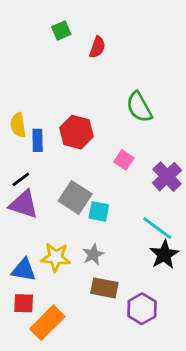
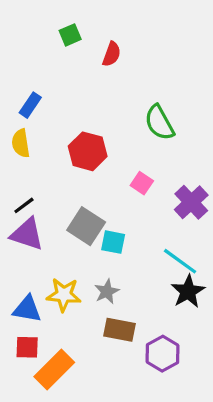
blue rectangle: (38, 140) -> (30, 105), moved, turned 35

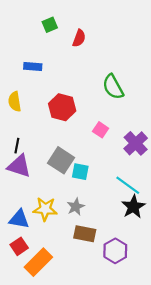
blue rectangle: (30, 105) -> (33, 66), moved, turned 60
black line: (24, 205) -> (17, 146), turned -42
red square: (27, 347) -> (19, 246), turned -36

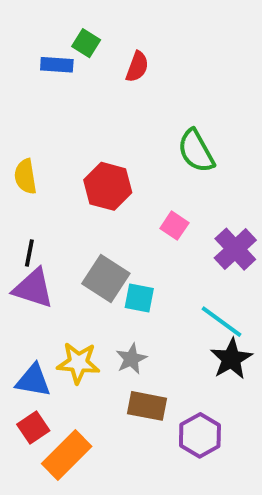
green square: (50, 25) -> (86, 43), turned -35
blue rectangle: (33, 66) -> (57, 65), moved

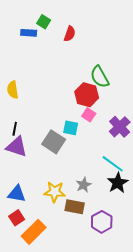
red hexagon: (108, 186) -> (87, 95), moved
cyan square: (139, 298) -> (71, 128), moved
gray star: (131, 359) -> (84, 185), moved
yellow star: (78, 363) -> (55, 192), moved

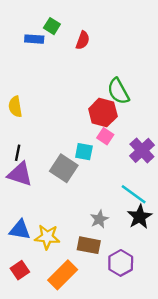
yellow star: (55, 192) -> (47, 237), moved
red square: (17, 218) -> (20, 270), moved
orange rectangle: (34, 232) -> (63, 275), moved

